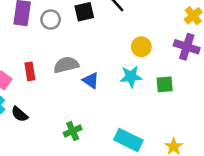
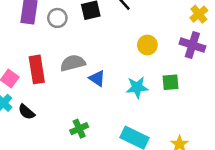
red rectangle: (30, 71) -> (37, 69), size x1.5
cyan star: (131, 77) -> (137, 87), moved

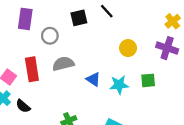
gray circle: (57, 18) -> (50, 36), moved
blue triangle: (97, 78) -> (93, 79), moved

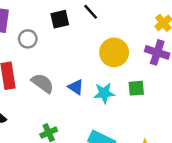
yellow circle: (128, 48) -> (114, 52), size x1.5
gray semicircle: (63, 64) -> (43, 83), moved, turned 50

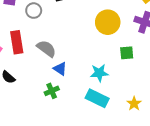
blue triangle: (76, 87) -> (60, 69), moved
cyan star: (104, 93) -> (99, 73), moved

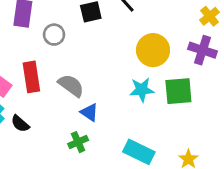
green square: (127, 53) -> (178, 91), size x1.5
cyan star: (99, 73) -> (142, 90), moved

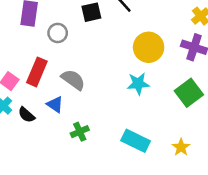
red rectangle: (31, 77) -> (37, 72), turned 32
green square: (178, 91) -> (189, 93), moved, turned -32
blue triangle: (89, 112) -> (55, 104), moved

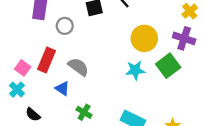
green square: (189, 93) -> (168, 66), moved
black semicircle: (26, 115) -> (33, 115), moved
green cross: (80, 132) -> (84, 112), turned -35

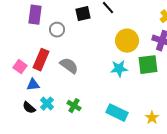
green square: (168, 66) -> (148, 65), turned 30
blue triangle: (62, 88) -> (33, 85), moved, turned -40
cyan cross: (17, 90) -> (47, 104), moved

